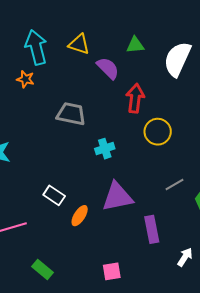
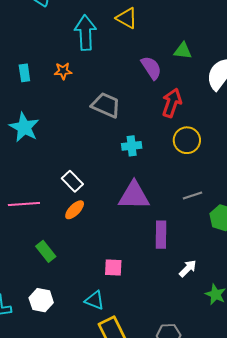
yellow triangle: (79, 44) -> (127, 18), moved
orange star: (25, 79) -> (63, 71), moved, turned -30
orange ellipse: (80, 216) -> (75, 210), moved

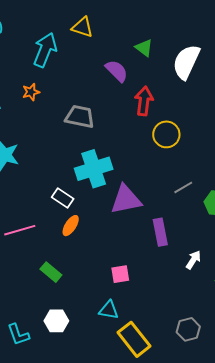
cyan arrow: (85, 33) -> (45, 50), turned 36
green triangle: (183, 51) -> (144, 48), turned 42
cyan cross: (132, 146) -> (94, 169), moved, size x1.8

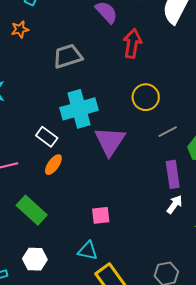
gray trapezoid: (80, 117) -> (68, 56), turned -32
yellow circle: (166, 134) -> (146, 97), moved
purple triangle: (126, 200) -> (110, 141), turned -48
purple rectangle: (160, 232) -> (173, 174), moved
green rectangle: (51, 272) -> (32, 210), size x1.4

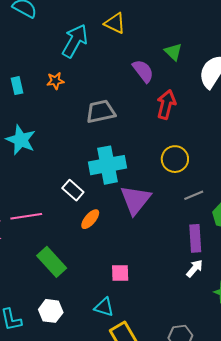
orange ellipse: (53, 165) -> (90, 219), moved

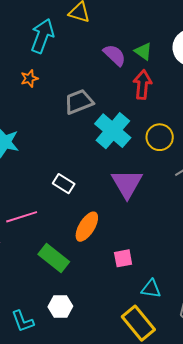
green triangle: (173, 52) -> (143, 51), moved
cyan cross: (107, 165) -> (113, 131), moved, turned -30
orange ellipse: (90, 219) -> (87, 227), moved, size x1.4
cyan triangle: (104, 307) -> (151, 289), moved

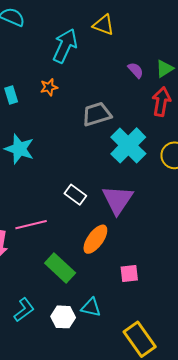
green triangle: (143, 51) -> (165, 69), turned 48
purple semicircle: (115, 55) -> (136, 70), size x0.7
purple triangle: (127, 184) -> (118, 200), moved
cyan triangle: (151, 289) -> (91, 307), moved
cyan L-shape: (23, 321) -> (24, 310), moved, turned -110

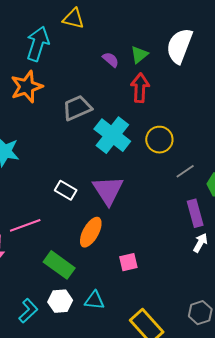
orange star: (49, 87) -> (27, 87), size x1.8
white hexagon: (63, 317) -> (60, 301), moved

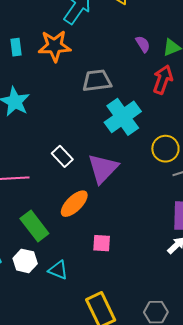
yellow circle: (159, 140) -> (165, 149), moved

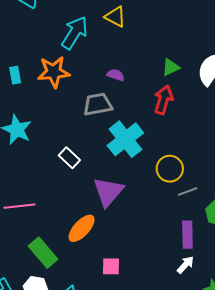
purple semicircle: (143, 44) -> (116, 75), moved, turned -36
white rectangle: (62, 156) -> (69, 158), moved

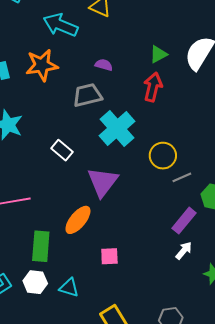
cyan arrow: (75, 33) -> (60, 25), turned -96
purple rectangle: (187, 235) -> (184, 221), turned 44
green rectangle: (43, 253) -> (41, 246), turned 48

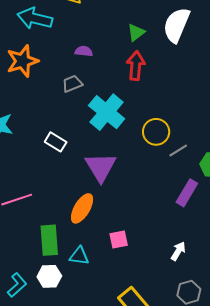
gray trapezoid: (87, 95) -> (72, 84), size x0.7
white arrow: (184, 251) -> (178, 251), moved
cyan triangle: (69, 288) -> (79, 256), moved

